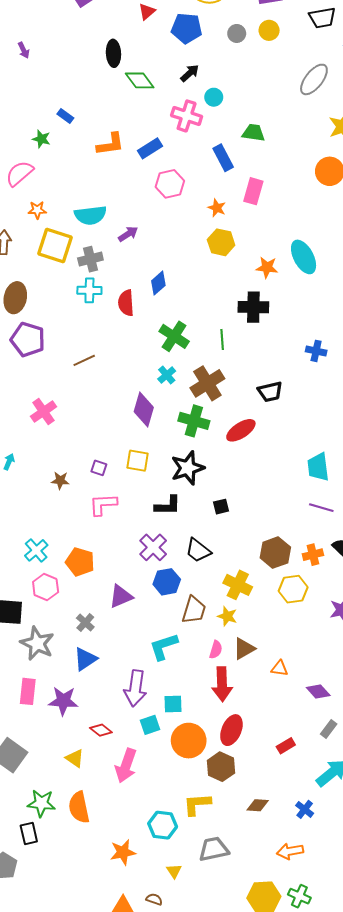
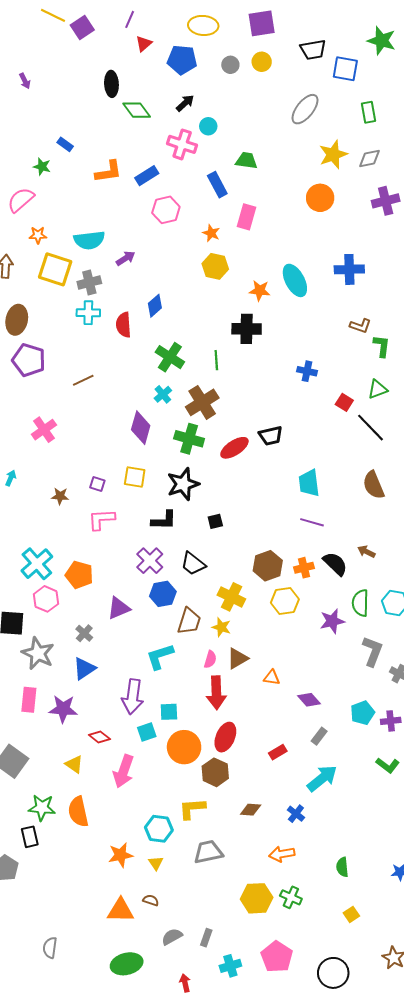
black trapezoid: (270, 392) -> (271, 436), moved
cyan cross: (36, 550) -> (37, 564), size x1.4
yellow triangle: (174, 871) -> (156, 863), moved

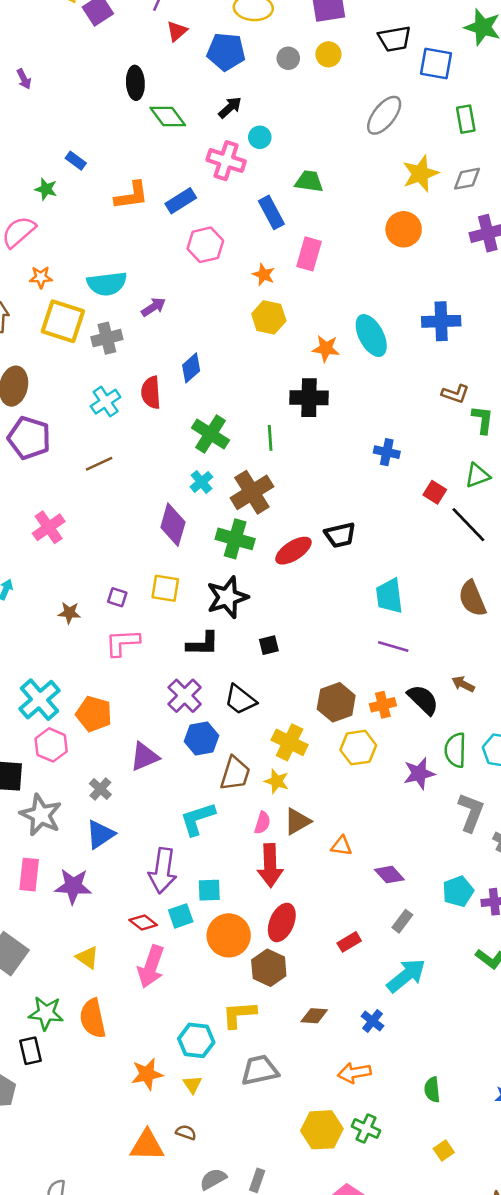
cyan cross: (88, 313) -> (106, 402), moved, turned -35
red diamond: (99, 737) -> (143, 922), moved

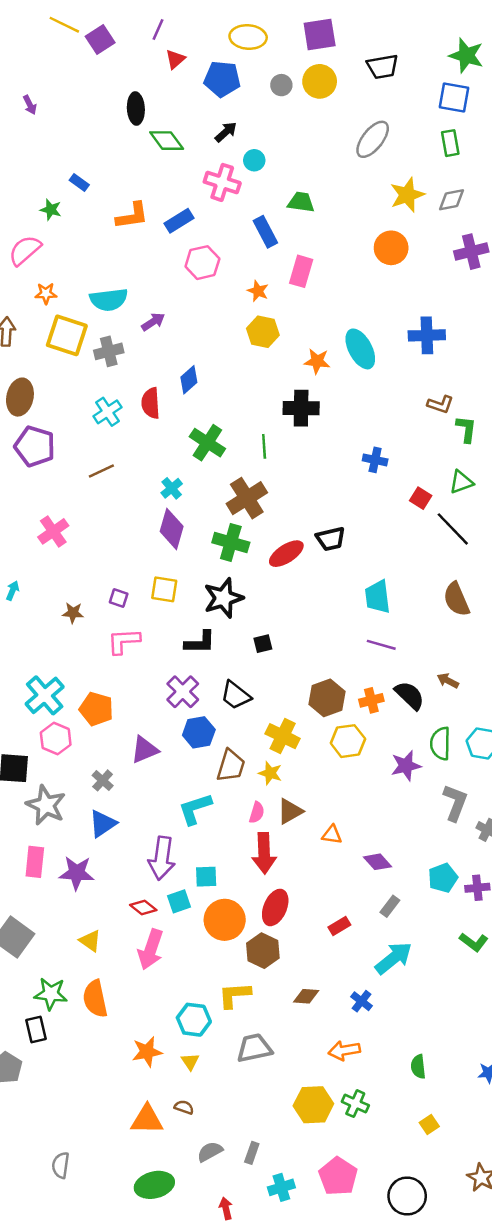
yellow circle: (328, 54) -> (320, 81), size x1.4
blue square: (436, 63) -> (454, 97), moved
cyan cross: (201, 482) -> (172, 488), moved

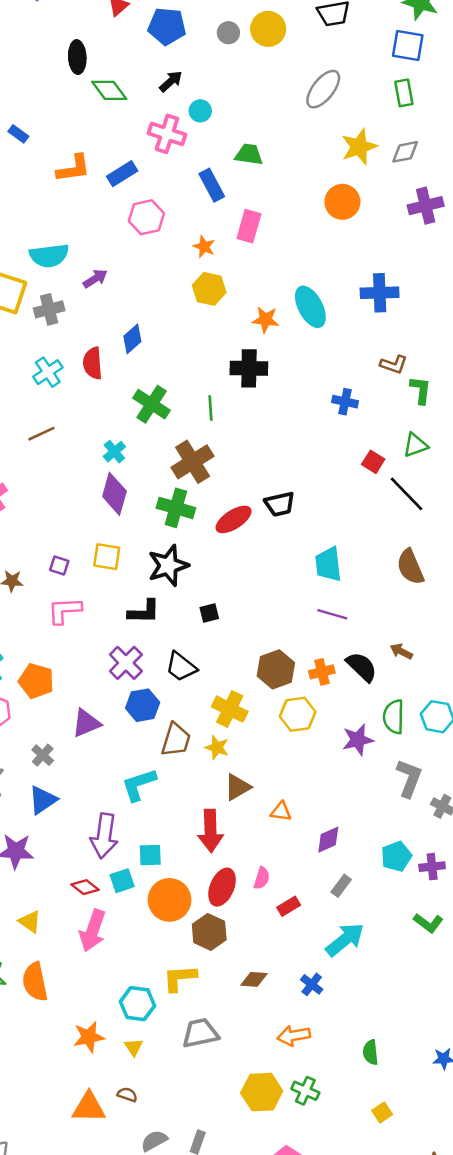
blue cross: (375, 460) -> (345, 402), moved
pink semicircle: (257, 813) -> (262, 878), moved
purple diamond: (378, 862) -> (328, 840), turned -72

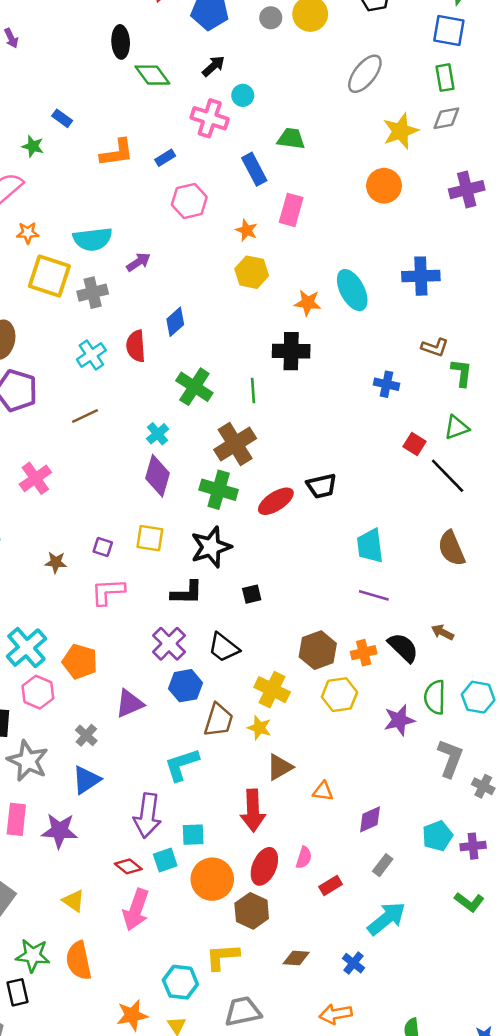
gray diamond: (405, 152) -> (446, 118), moved
blue rectangle: (122, 174) -> (165, 158), size x0.7

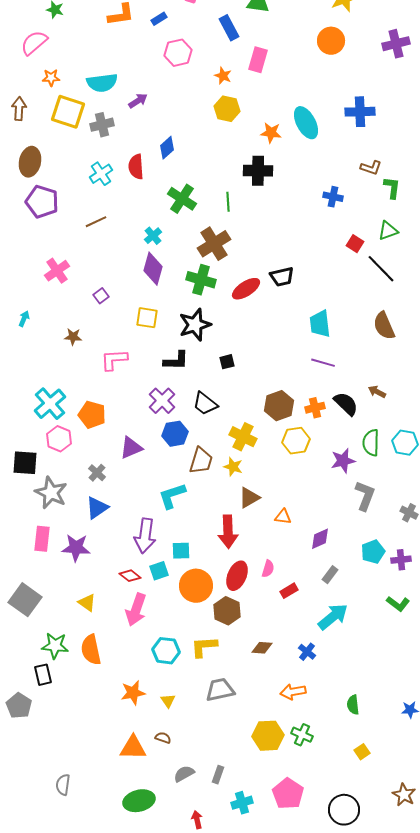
purple square: (103, 547) -> (101, 296), moved, turned 35
gray L-shape: (450, 758) -> (365, 496), moved
cyan hexagon: (180, 982) -> (166, 651), moved

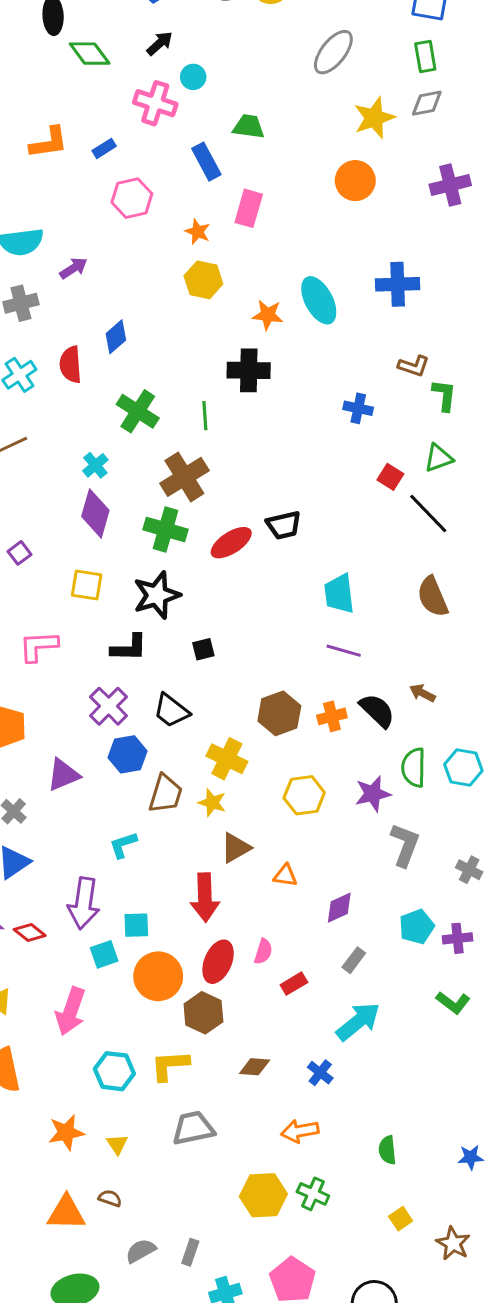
yellow hexagon: (296, 441) -> (304, 795), moved
cyan L-shape: (172, 496) -> (123, 845), size x0.7
red diamond: (130, 576) -> (30, 932), moved
brown star: (404, 795) -> (453, 1243), moved

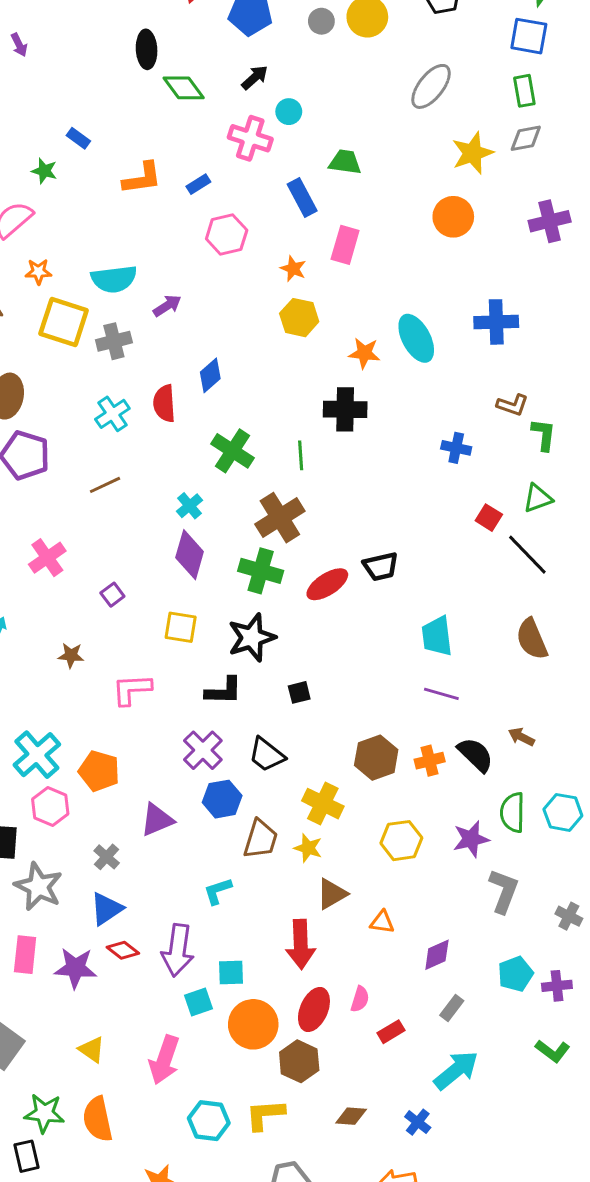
red diamond: (30, 932) -> (123, 950), moved

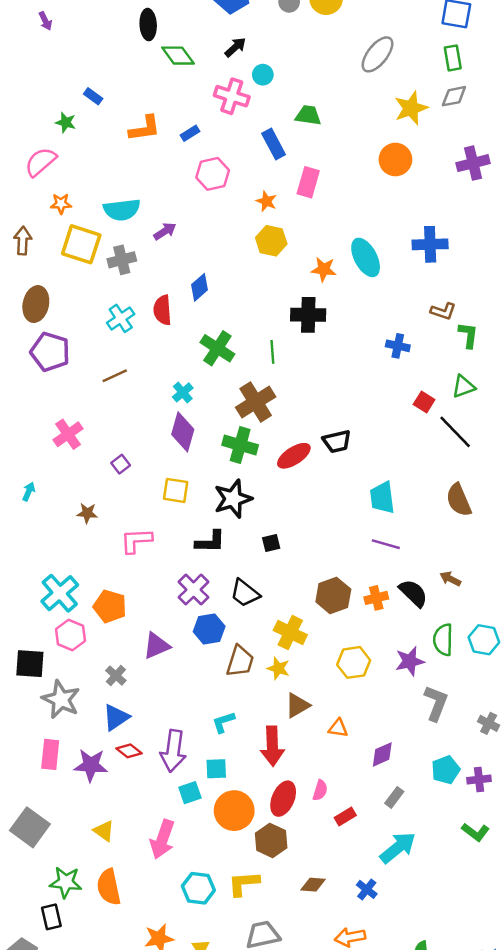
cyan L-shape: (218, 891) -> (223, 722), moved

